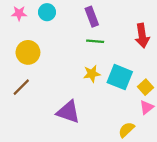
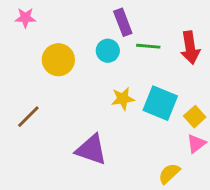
cyan circle: (47, 12) -> (108, 51), moved
green line: (95, 41) -> (148, 46), moved
yellow circle: (28, 52) -> (58, 60), moved

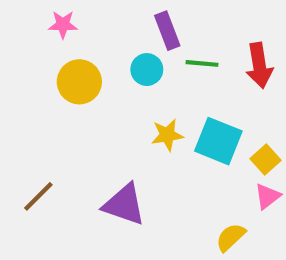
pink star: (25, 18) -> (63, 25), moved
brown line: (28, 117) -> (38, 196), moved

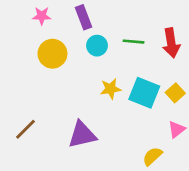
purple rectangle: (167, 31) -> (84, 17), moved
yellow square: (265, 160) -> (175, 93), moved
purple triangle: (124, 205) -> (82, 135), turned -32

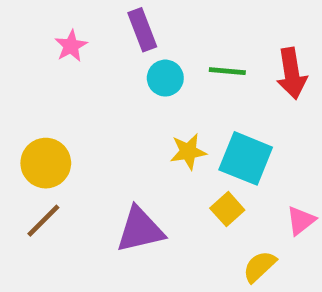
pink star: (42, 16) -> (71, 46), moved, turned -30
yellow circle: (52, 54) -> (46, 163), moved
yellow square: (175, 93) -> (227, 209), moved

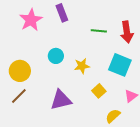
pink star: (71, 46) -> (31, 20), size x1.6
cyan circle: (165, 78) -> (56, 56), moved
cyan square: (246, 158) -> (120, 65), moved

